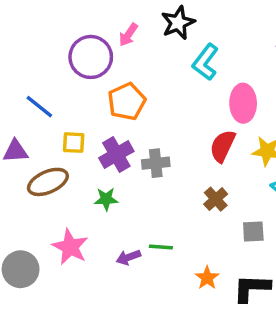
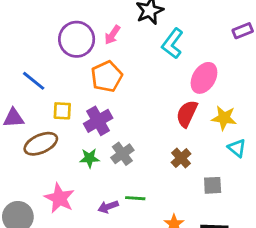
pink arrow: (128, 35) -> (112, 35), moved
pink ellipse: (243, 103) -> (204, 78), turned 32
gray cross: (156, 163) -> (122, 154), moved, turned -30

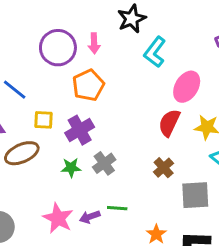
pink arrow: (112, 35) -> (94, 43), turned -36
gray square: (213, 185) -> (195, 195), size x1.5
pink star: (59, 198) -> (58, 218), moved

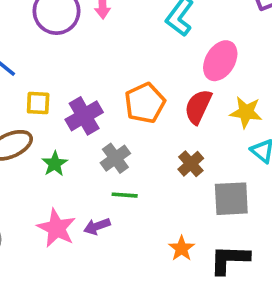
orange pentagon: (88, 85) -> (145, 103), moved
green star: (71, 168) -> (55, 164), moved, turned -30
green line: (117, 208) -> (125, 195), moved

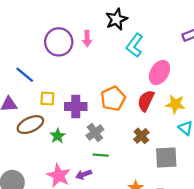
purple cross: (84, 116) -> (76, 106), turned 30

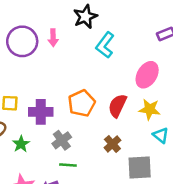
pink ellipse: (159, 72) -> (147, 75), moved

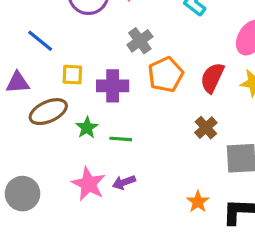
gray cross: (62, 140) -> (140, 41), moved
green line: (68, 165) -> (121, 139), moved

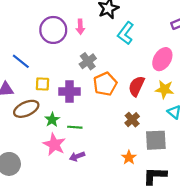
pink star: (88, 184) -> (54, 144), moved
orange star: (198, 202) -> (129, 157), moved

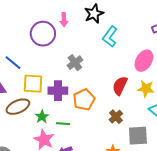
pink arrow: (80, 27) -> (64, 20), moved
yellow square: (42, 84) -> (33, 84), size x1.5
orange pentagon: (105, 84) -> (84, 100), moved

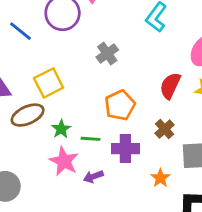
blue line: (13, 63) -> (21, 31), moved
yellow square: (33, 84) -> (49, 83), turned -30
purple cross: (58, 91) -> (125, 149), moved

